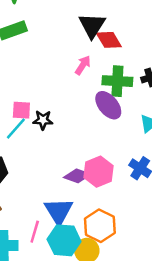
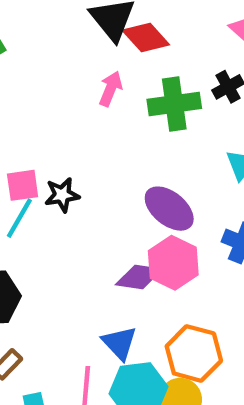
purple ellipse: (108, 105) -> (169, 209), moved
blue triangle: (59, 211) -> (119, 343), size x0.7

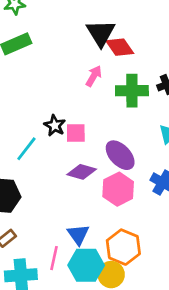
pink square: (23, 185) -> (76, 133), moved
black star: (62, 195) -> (55, 126), moved, turned 30
purple diamond: (139, 277) -> (82, 172), moved

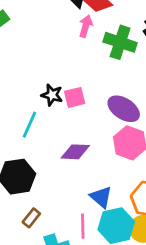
pink arrow: (94, 76) -> (86, 26), moved
green cross: (132, 91) -> (120, 42), turned 32
purple diamond: (82, 172) -> (75, 152), moved

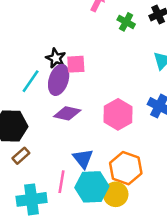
green cross: (120, 42) -> (126, 22), size x0.6
purple ellipse: (124, 109) -> (59, 80), moved, turned 64
brown rectangle: (31, 218) -> (21, 156), moved

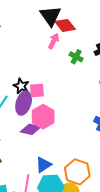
pink hexagon: (118, 114) -> (43, 117), moved
blue triangle: (83, 159) -> (44, 165), turned 36

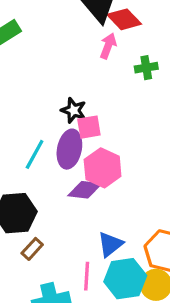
green cross: (76, 57) -> (146, 68), turned -32
black star: (21, 86) -> (74, 110), moved

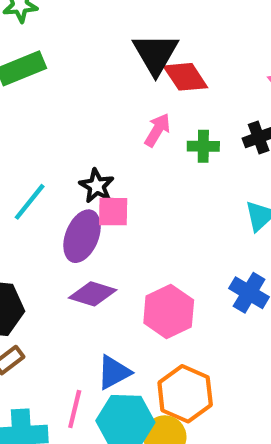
pink arrow: (108, 46) -> (157, 130), moved
cyan line: (35, 154) -> (30, 202), moved
pink hexagon: (103, 168) -> (169, 311), moved

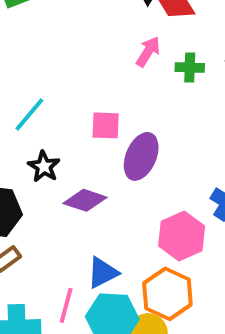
black star: (97, 186) -> (44, 167), moved
purple ellipse: (82, 236) -> (141, 156), moved
pink hexagon: (169, 311) -> (182, 236), moved

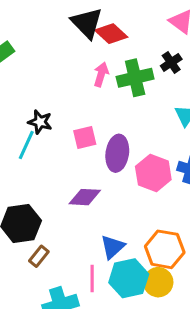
green cross: (190, 68) -> (135, 78), size x1.6
black star: (44, 167) -> (40, 122), moved
pink hexagon: (182, 236) -> (153, 173), moved

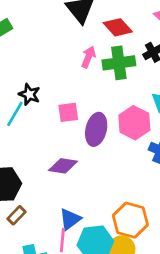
red diamond: (111, 34) -> (118, 27), moved
pink hexagon: (153, 173) -> (134, 123), moved
blue triangle: (112, 247) -> (70, 219), moved

